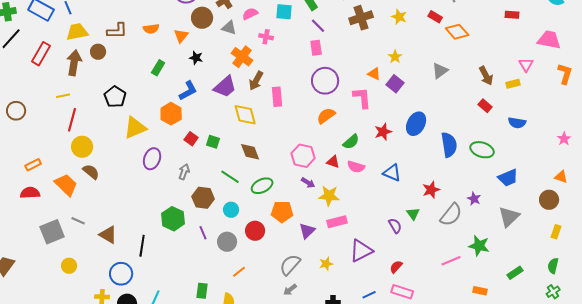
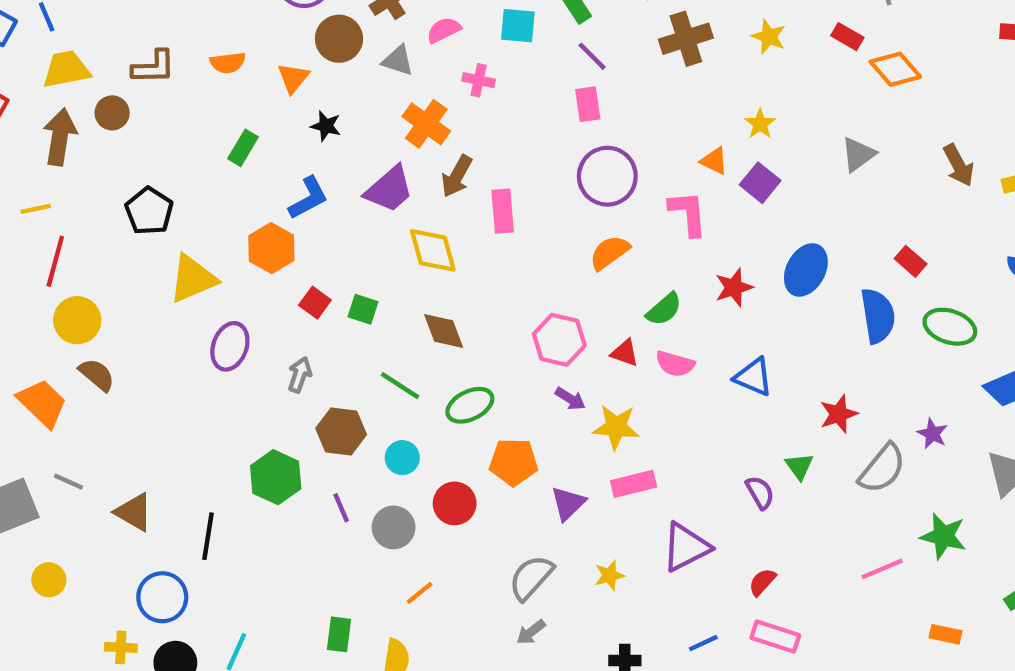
red rectangle: (485, 106) -> (911, 261), moved

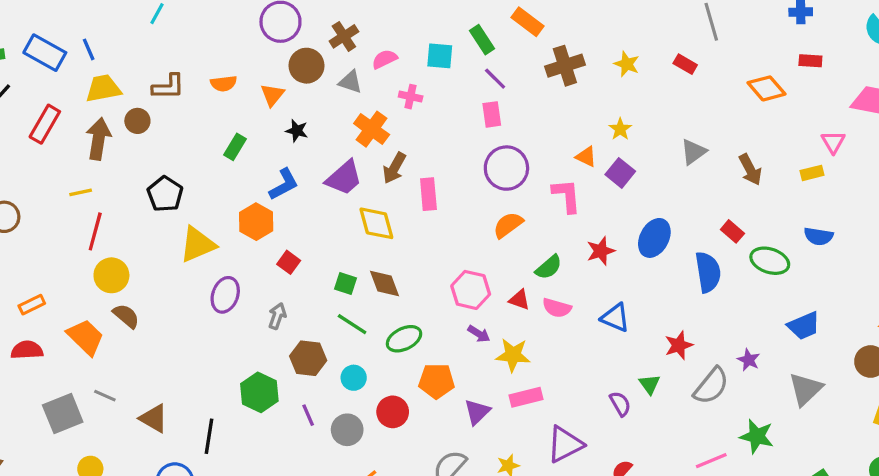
orange diamond: (895, 69) -> (767, 88), moved
brown arrow: (959, 165) -> (750, 170), moved
green square: (363, 309) -> (346, 283), moved
green ellipse: (950, 327) -> (770, 261), moved

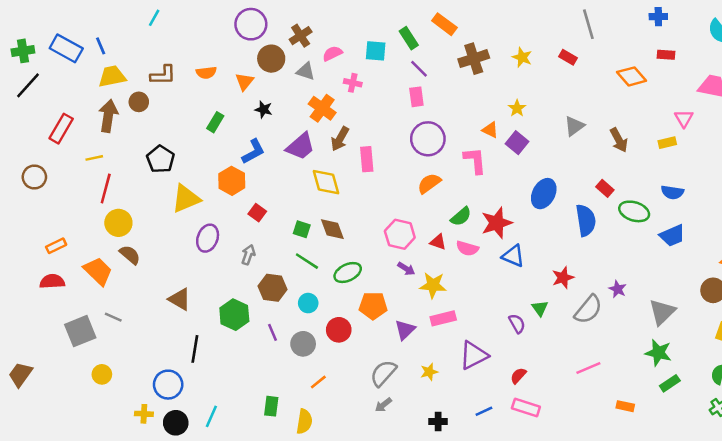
red rectangle: (45, 124) -> (61, 129), moved
red star: (601, 251) -> (497, 223), moved, size x1.4
blue trapezoid: (804, 326) -> (672, 236), moved
brown triangle: (154, 418) -> (180, 299), moved
green star: (757, 436) -> (658, 353), moved

